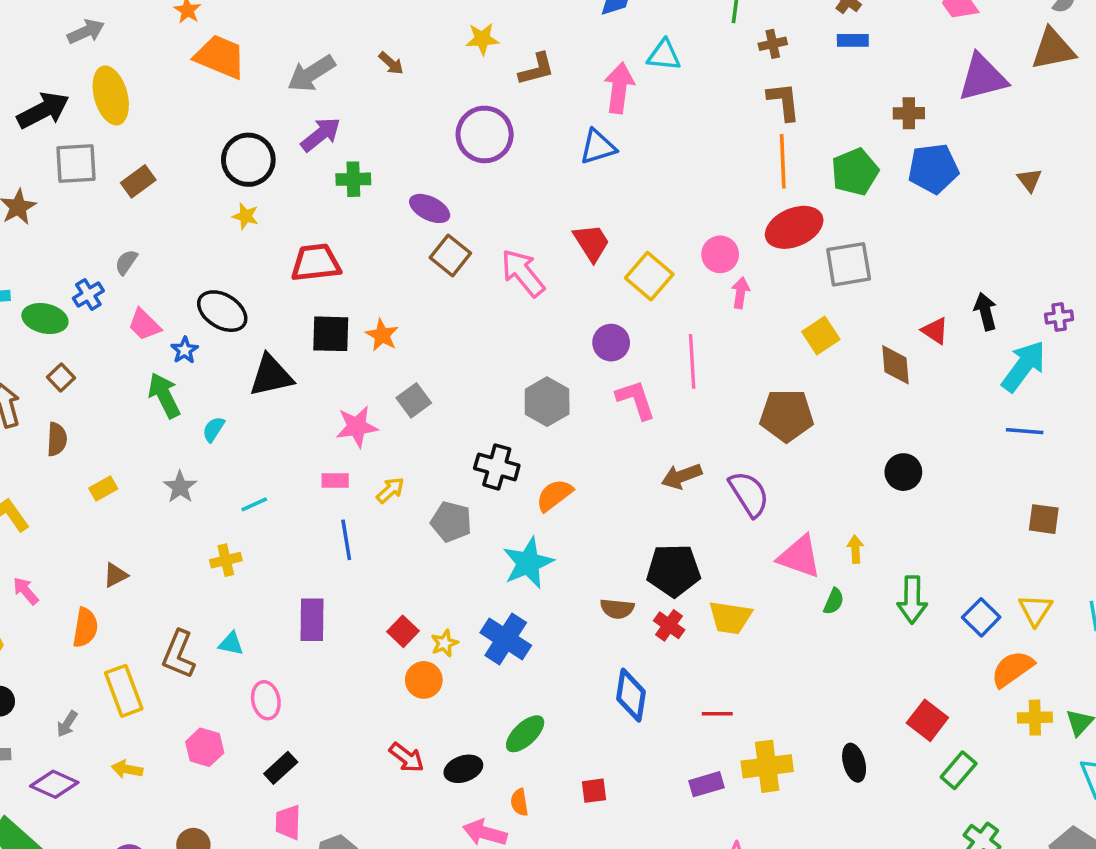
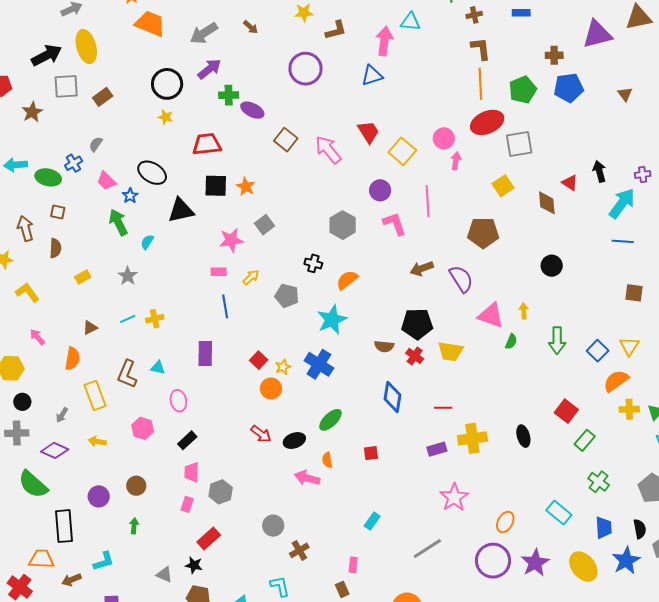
purple ellipse: (430, 208) -> (252, 110), moved
brown square: (61, 378) -> (58, 212), turned -35
black cross: (497, 467) -> (313, 263), size x0.7
cyan line: (254, 504) -> (128, 319), moved

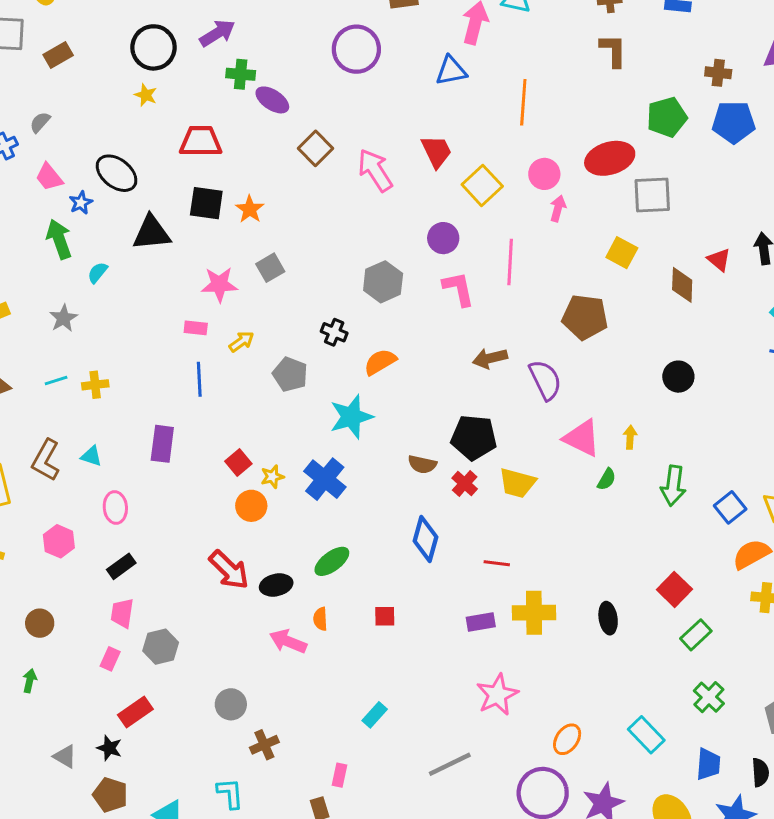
orange line: (480, 84) -> (523, 102), moved
yellow square: (503, 186) -> (622, 253), turned -35
red arrow: (261, 434) -> (229, 570), size x1.4

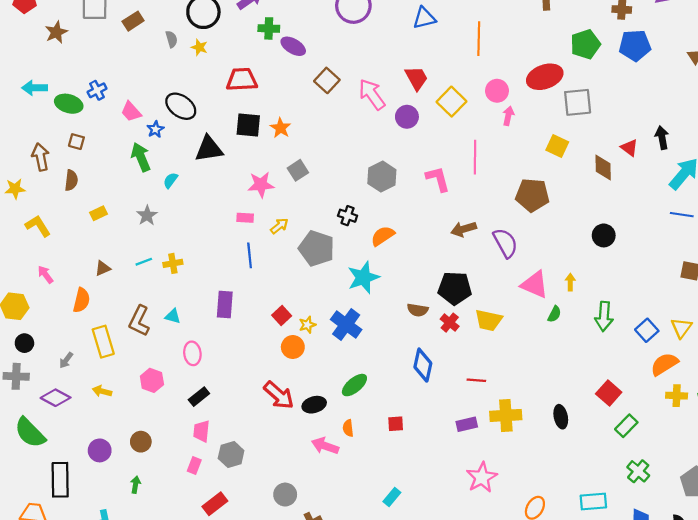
gray semicircle: (40, 122) -> (172, 39), moved, turned 126
purple circle: (443, 238) -> (407, 117), moved
gray pentagon: (290, 374) -> (317, 248), size x1.4
cyan rectangle: (646, 735) -> (593, 502), turned -48

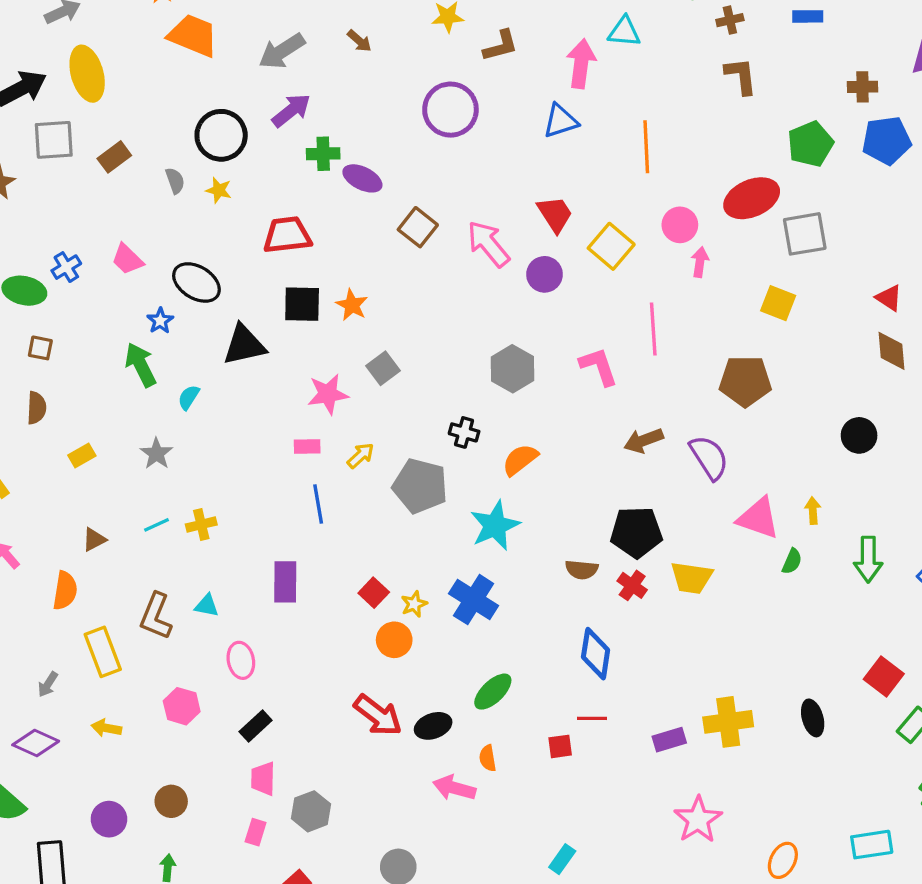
pink trapezoid: (131, 112) -> (127, 259), moved
brown diamond: (603, 168) -> (892, 351), moved
red line: (476, 380) -> (592, 718), moved

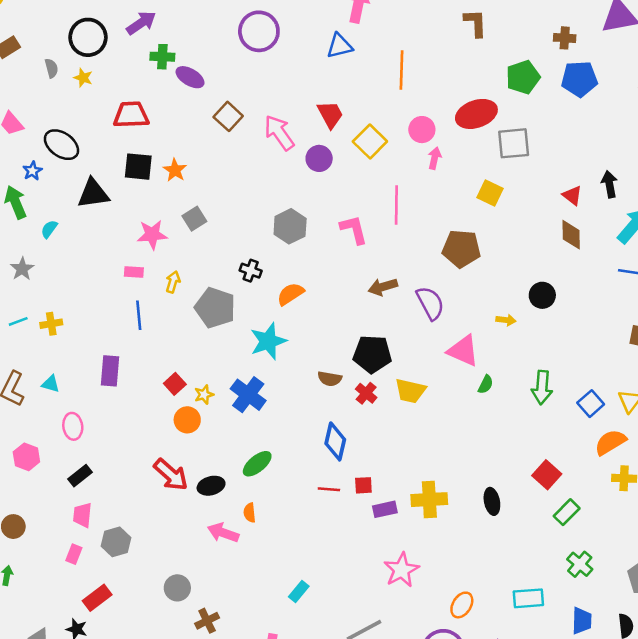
yellow arrow: (361, 456) -> (173, 282), turned -35
yellow arrow: (813, 511) -> (506, 320), moved, turned 96
red square: (560, 746) -> (363, 485), moved

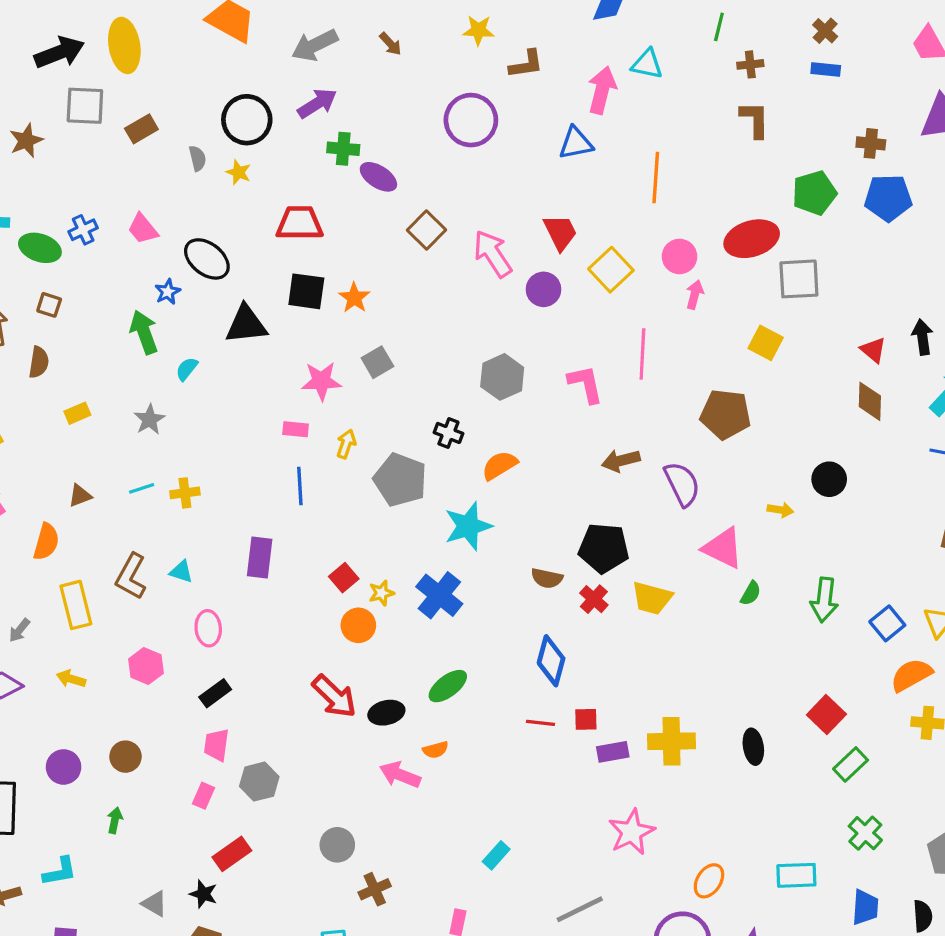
orange semicircle: (250, 513) -> (436, 750), turned -102

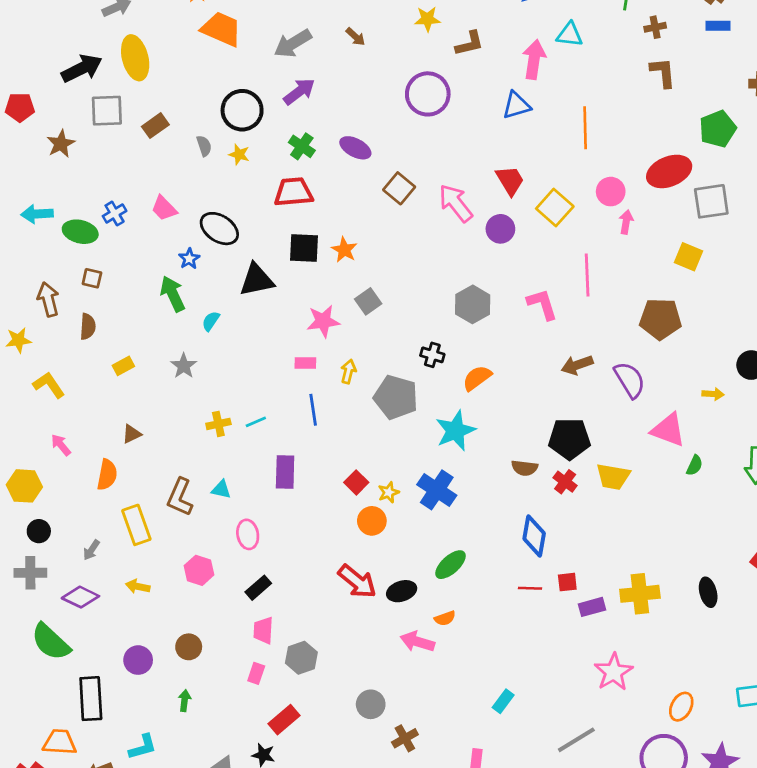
green cross: (343, 149) -> (302, 146), moved, turned 35
cyan line: (142, 488) -> (256, 422), moved

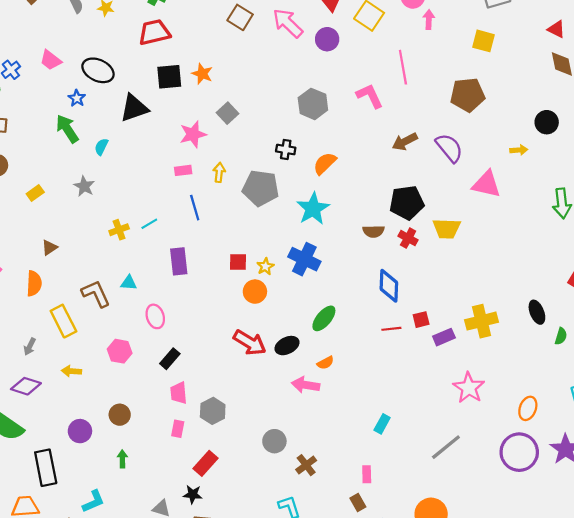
green semicircle: (695, 465) -> (561, 336), moved
red square: (356, 482) -> (238, 262), turned -36
brown L-shape: (180, 497) -> (96, 294), turned 140

